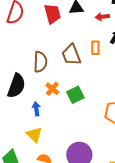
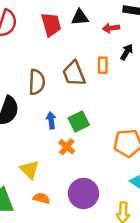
orange cross: (52, 89) -> (67, 147), moved
blue arrow: (36, 109) -> (51, 120), moved

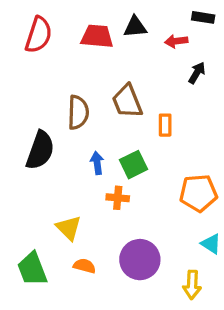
red trapezoid: (51, 24) -> (97, 36), turned -70
orange rectangle: (103, 65) -> (165, 125), moved
orange cross: (67, 147) -> (118, 198), turned -35

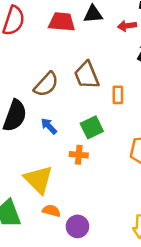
brown semicircle: (78, 112) -> (46, 84), turned 40
blue arrow: (97, 163) -> (49, 126), moved, turned -36
yellow triangle: (69, 228) -> (38, 180), size x1.4
purple circle: (140, 260) -> (77, 226), moved, size x0.7

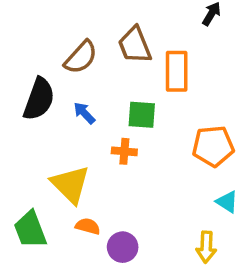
orange rectangle: (118, 95) -> (177, 71), size x1.6
green square: (92, 127) -> (142, 115), turned 30

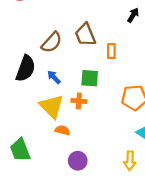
orange rectangle: (177, 71) -> (111, 51), size x0.6
yellow triangle: (70, 184) -> (52, 106), moved
orange semicircle: (88, 226) -> (63, 130), moved

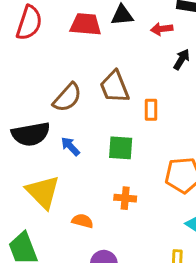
black semicircle: (26, 68) -> (31, 134), turned 60
orange cross: (79, 101) -> (125, 198), moved
yellow triangle: (52, 106) -> (43, 192), moved

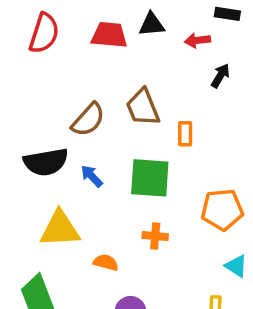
green square: (121, 148) -> (150, 178), size x1.4
yellow triangle: (43, 192) -> (60, 229), turned -48

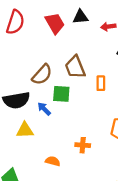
red trapezoid: (109, 35) -> (55, 23), turned 55
green square: (150, 178) -> (61, 94), moved, size x0.7
yellow triangle: (60, 229) -> (25, 130), moved, size x0.7

